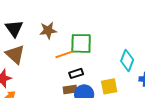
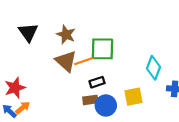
brown star: (48, 30) -> (66, 35), turned 30
brown triangle: (15, 54) -> (66, 61), moved

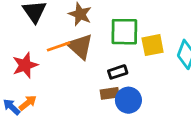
orange line: (84, 61) -> (59, 46), moved
red star: (15, 88) -> (25, 65), moved
yellow square: (134, 97) -> (153, 45), moved

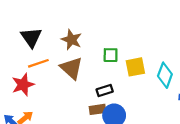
green square: (124, 32) -> (111, 55), size x0.6
orange line: (59, 46) -> (38, 63), moved

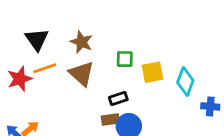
red star: (23, 85) -> (20, 79), moved

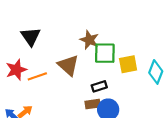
brown star: (81, 42) -> (89, 40), moved
green square: (125, 59) -> (105, 53), size x1.5
orange line: (45, 68) -> (37, 76), moved

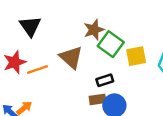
brown star: (89, 40) -> (94, 30), turned 30
green square: (105, 53) -> (111, 44), turned 35

